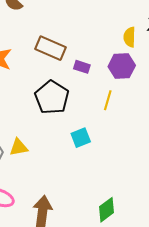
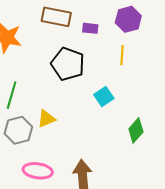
green diamond: (106, 210) -> (136, 130), moved

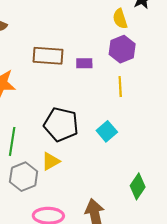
black pentagon: (68, 64) -> (61, 124), moved
green diamond: (136, 130) -> (138, 186), moved

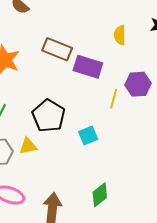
yellow semicircle: (120, 19) -> (120, 35), moved
purple hexagon: (122, 49) -> (138, 84), moved
purple rectangle: (84, 63) -> (88, 67), size x1.8

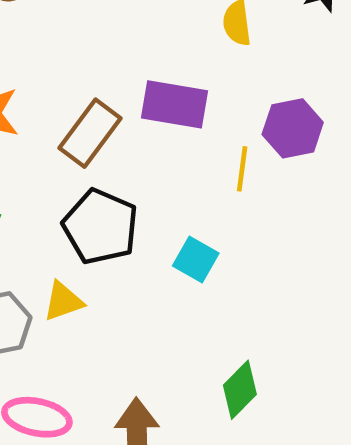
brown rectangle: (57, 49) -> (90, 133), moved, turned -68
cyan square: (88, 136) -> (196, 259), turned -30

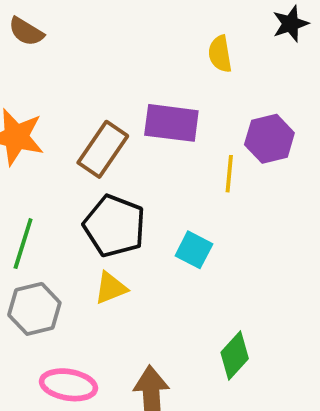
yellow triangle: (63, 301) -> (111, 288), moved

